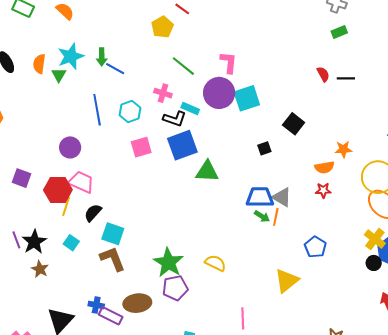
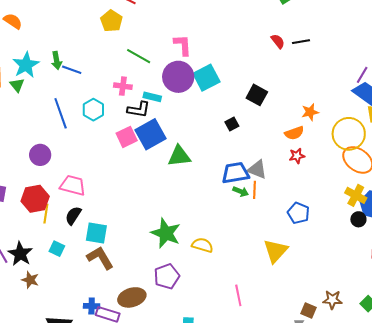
pink square: (141, 147) -> (127, 137), moved
pink trapezoid: (81, 182) -> (73, 185), moved
green star: (168, 263) -> (166, 233), moved

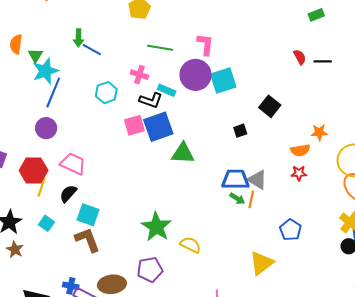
green line: (139, 56) -> (160, 48), turned -30
cyan star: (26, 65) -> (45, 71), moved
blue line: (61, 113) -> (53, 92), moved, turned 32

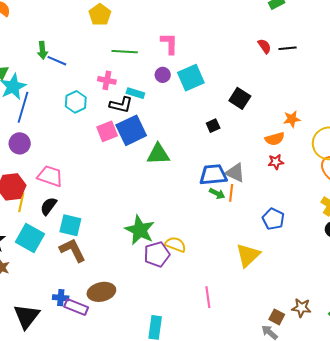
purple circle: (195, 75) -> (163, 75), size x0.5
cyan square: (46, 223) -> (30, 238), size x1.8
purple pentagon: (150, 270) -> (157, 254), moved

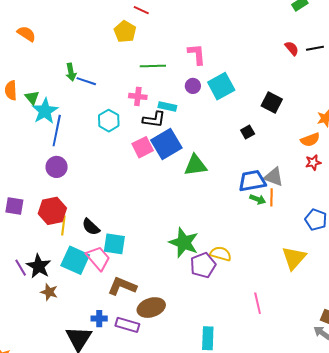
pink trapezoid: (50, 176) -> (98, 258), moved, turned 36
black semicircle: (49, 206) -> (91, 227), turned -78
brown L-shape: (73, 250) -> (122, 286), moved, turned -36
blue cross: (61, 298) -> (99, 319), moved

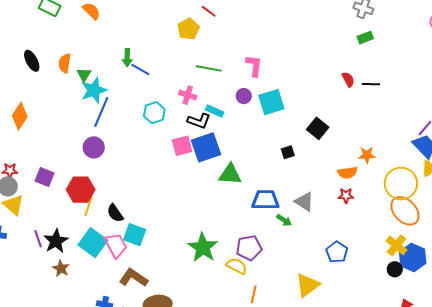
blue trapezoid: (252, 181) -> (265, 200), moved
orange line: (272, 197) -> (254, 294), moved
purple pentagon: (203, 265) -> (249, 248), moved

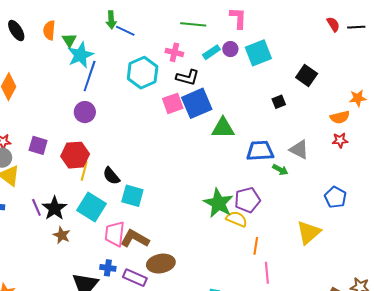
cyan rectangle: (215, 111) -> (211, 52), moved, turned -54
cyan hexagon: (154, 113) -> (143, 73), size x1.4
pink trapezoid: (116, 245) -> (115, 234), moved, turned -140
green star: (203, 248) -> (218, 203), moved

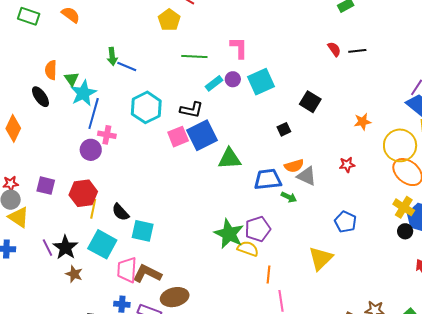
black ellipse: (16, 31) -> (40, 97), moved
pink cross: (174, 52) -> (107, 135), moved
orange semicircle: (340, 117) -> (294, 166), moved

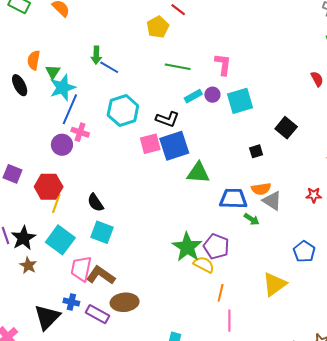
black semicircle: (120, 212) -> (95, 203), moved
purple pentagon: (258, 229) -> (216, 246), turned 30

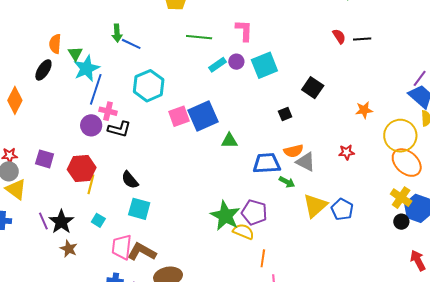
black ellipse: (20, 85) -> (43, 70), turned 65
black L-shape: (167, 119) -> (119, 129), moved
green triangle: (198, 173) -> (229, 141), size x0.7
cyan square: (60, 240) -> (98, 220), size x0.5
yellow triangle: (274, 284) -> (315, 206), moved

